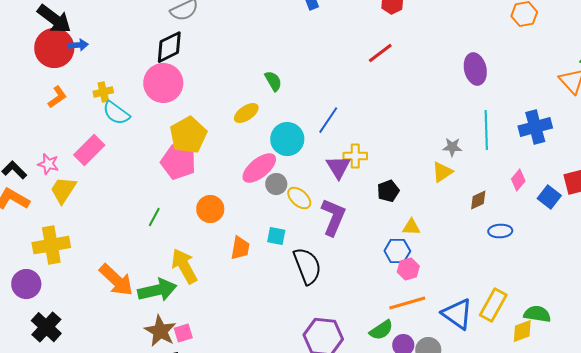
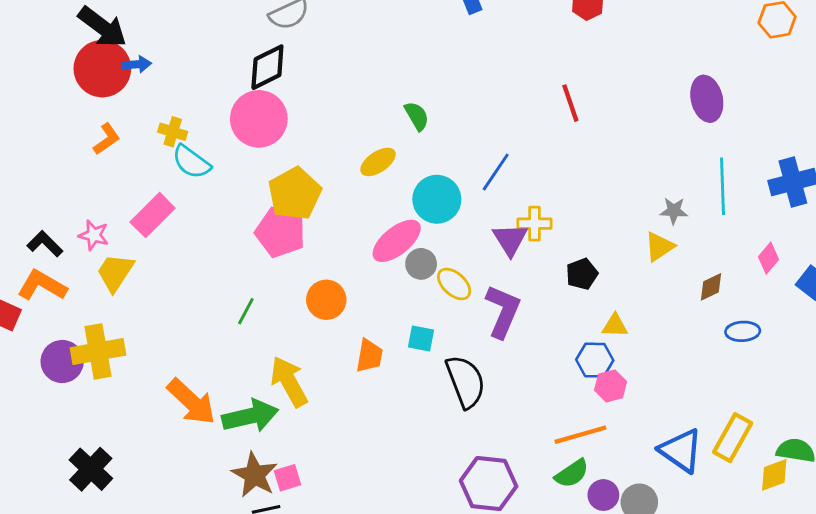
red line: (380, 53) -> (570, 103), moved, turned -72
yellow cross: (103, 92) -> (173, 132), turned 30
purple circle: (26, 284) -> (62, 361), moved
orange line: (407, 303) -> (580, 435), moved

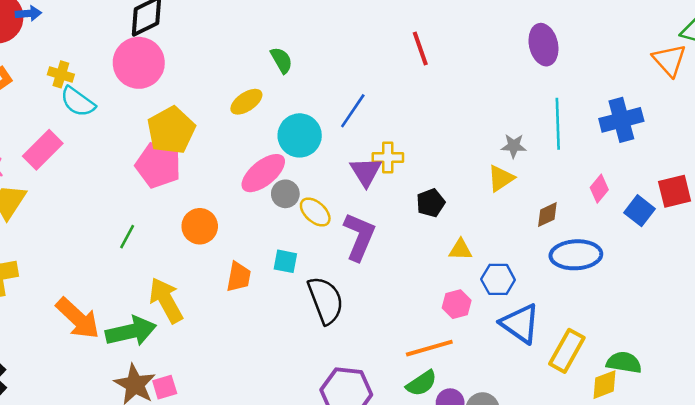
blue ellipse: (743, 331) -> (576, 255), size x1.6
blue hexagon: (595, 360) -> (498, 279), moved
blue triangle: (681, 451) -> (520, 324), moved

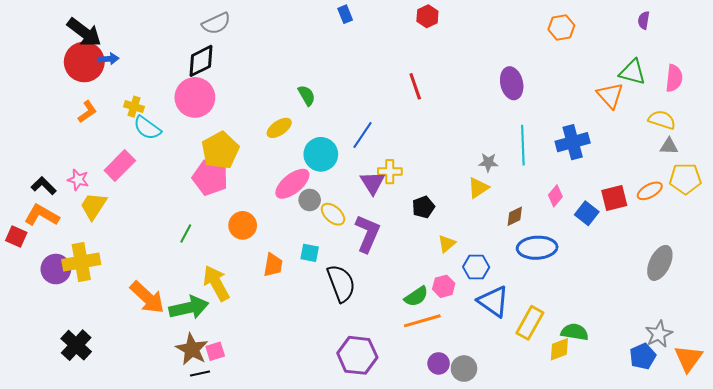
yellow triangle: (460, 250) -> (447, 244), turned -42
green semicircle: (422, 383) -> (416, 296), moved

